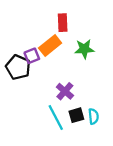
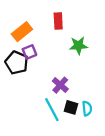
orange rectangle: (50, 46) -> (22, 32), moved
black square: (76, 115) -> (71, 107), turned 32

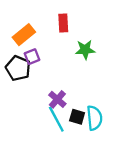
purple cross: (60, 85) -> (57, 99), moved
cyan semicircle: (87, 108) -> (94, 118), size x1.5

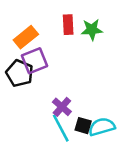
green star: (85, 50) -> (92, 30), moved
purple square: (32, 57) -> (35, 61), size x1.5
cyan semicircle: (94, 118) -> (102, 127), turned -100

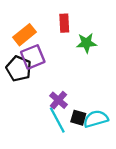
green star: (92, 30) -> (86, 43), moved

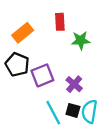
purple square: (33, 57) -> (42, 75), moved
purple cross: (58, 100) -> (74, 84), moved
cyan semicircle: (96, 119) -> (89, 112), turned -65

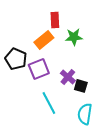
orange rectangle: (23, 33) -> (44, 40), moved
black square: (73, 110) -> (81, 86), moved
cyan semicircle: (89, 112) -> (85, 114), moved

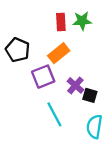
green star: (74, 37) -> (82, 21), moved
orange rectangle: (44, 40) -> (59, 53), moved
black pentagon: (16, 59) -> (18, 50), moved

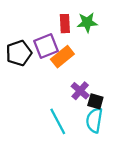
black pentagon: (18, 50) -> (19, 53), turned 30
purple square: (43, 77) -> (46, 46), moved
cyan semicircle: (94, 127) -> (94, 120), moved

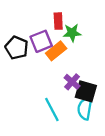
green star: (87, 22) -> (72, 33), moved
black pentagon: (19, 53) -> (17, 48), turned -30
black square: (95, 101) -> (86, 91), size x1.5

